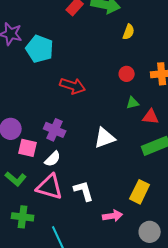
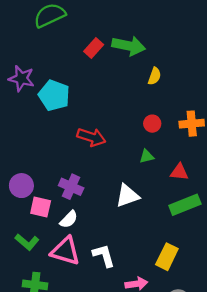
green triangle: (133, 103) -> (147, 156), moved

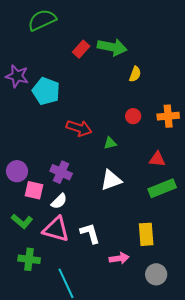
green triangle: (147, 156) -> (110, 143), moved
yellow rectangle: (167, 257) -> (146, 234), turned -30

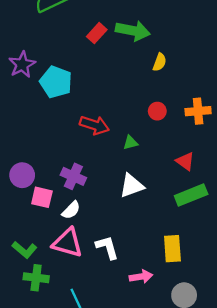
purple star: (17, 76) -> (22, 65), turned 30
red triangle: (157, 159) -> (185, 161), turned 30
green L-shape: (22, 221) -> (24, 250), moved

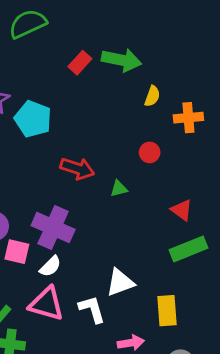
orange cross: (198, 111) -> (188, 118), moved
purple cross: (73, 176) -> (53, 228), size x1.4
white triangle: (132, 186) -> (120, 282), moved

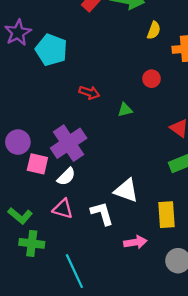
red arrow: (77, 169) -> (89, 92), size x0.7
purple cross: (53, 228) -> (69, 143), turned 32
white triangle: (120, 282) -> (126, 190), turned 40
pink triangle: (46, 304) -> (63, 209), size x0.7

